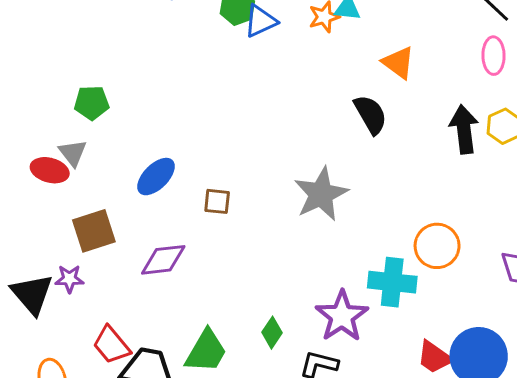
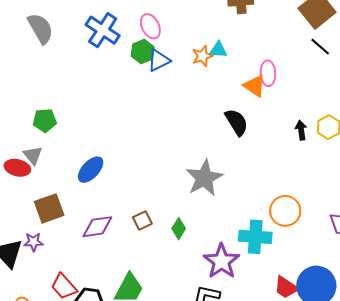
pink ellipse: (493, 56) -> (268, 73), moved
black arrow: (464, 129) -> (301, 130), size x0.6
brown square: (217, 201) -> (142, 221), moved, turned -30
green diamond: (272, 333) -> (179, 229), moved

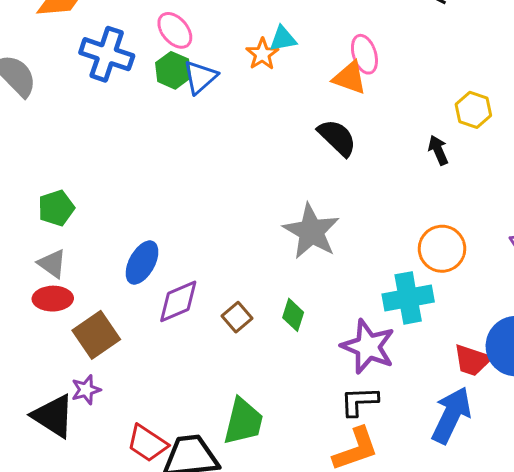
black arrow: (301, 130) -> (438, 150), moved
red ellipse: (17, 168) -> (53, 299), moved
purple diamond: (97, 227) -> (178, 301), moved

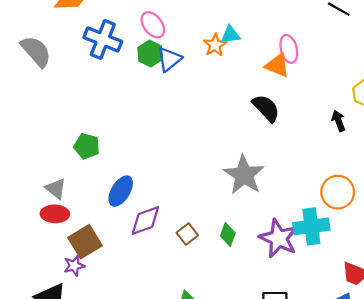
green pentagon: (56, 208) -> (87, 146), moved, turned 30
purple star: (368, 347) -> (279, 238), moved
purple star: (86, 390) -> (74, 266), moved

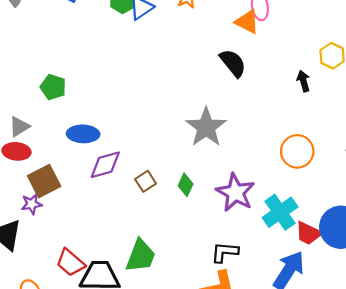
gray triangle: (56, 189) -> (19, 126), turned 45
blue ellipse: (121, 191) -> (83, 134), turned 56
cyan cross: (311, 226) -> (280, 212), moved, turned -32

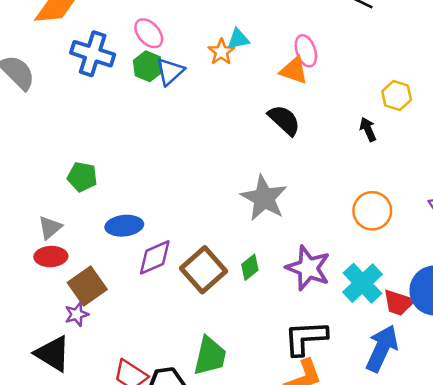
brown square: (146, 181) -> (203, 270), size x1.8
green diamond: (186, 185) -> (250, 267), turned 35
black L-shape: (225, 252) -> (306, 338), size x1.4

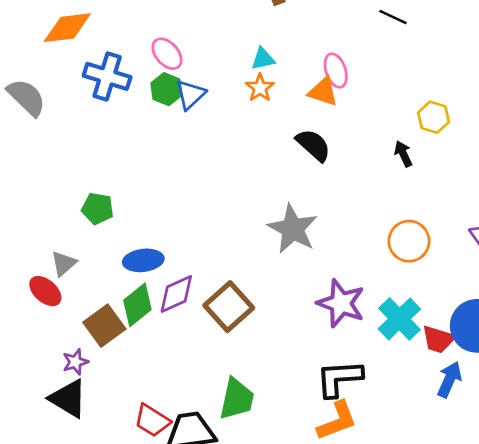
orange star: (221, 52) -> (260, 88), moved
red ellipse: (51, 257) -> (45, 291), moved, turned 44
green diamond: (250, 267) -> (137, 305), moved, size x1.5
purple star: (77, 314) -> (75, 362), moved
blue arrow: (382, 348) -> (449, 380), moved, size x0.7

